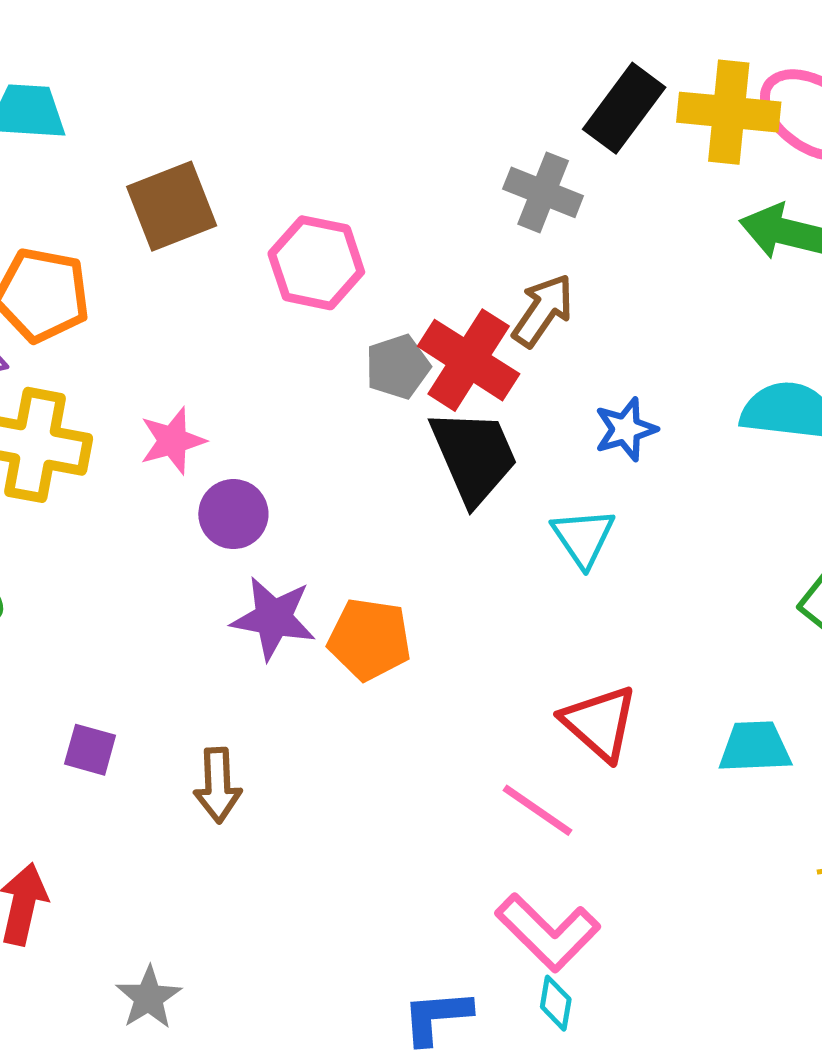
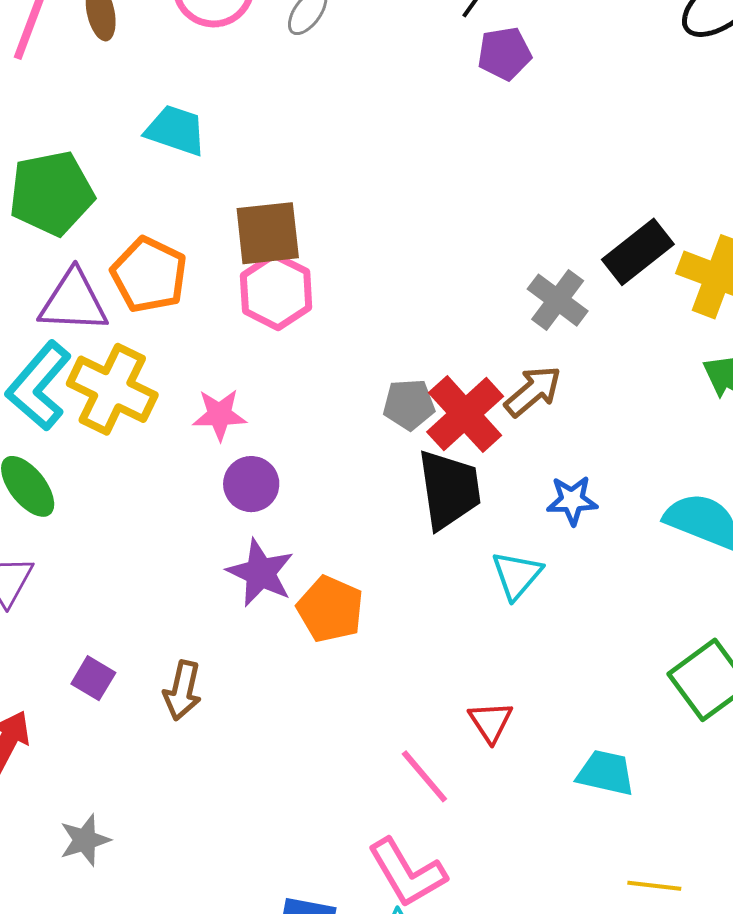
pink hexagon: (316, 263) -> (276, 291), moved
red triangle: (599, 723) -> (491, 722), size x0.7
purple square: (90, 750) -> (93, 678), moved

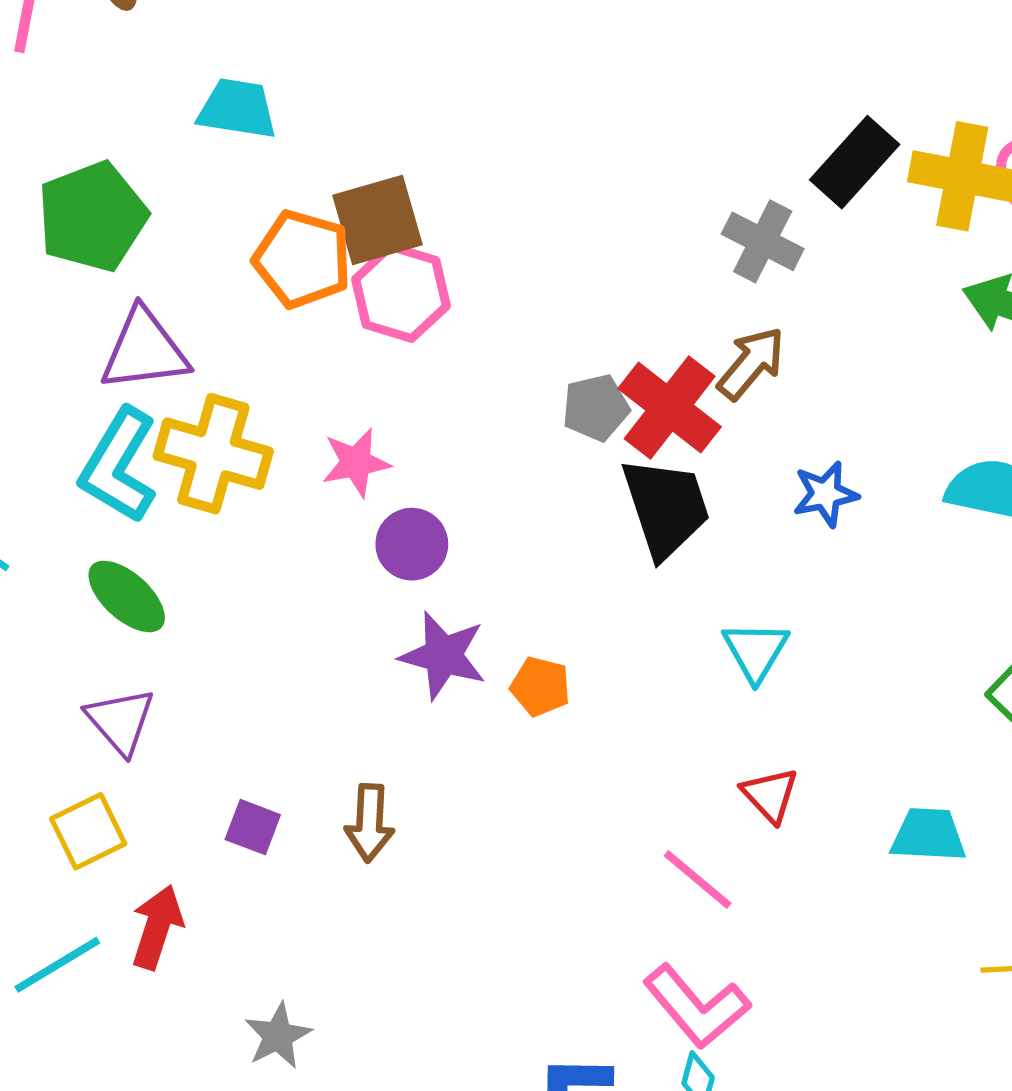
orange pentagon: (149, 275) -> (302, 259), moved
cyan triangle: (517, 575) -> (756, 651), moved
orange pentagon: (330, 609) -> (540, 687), size x0.7

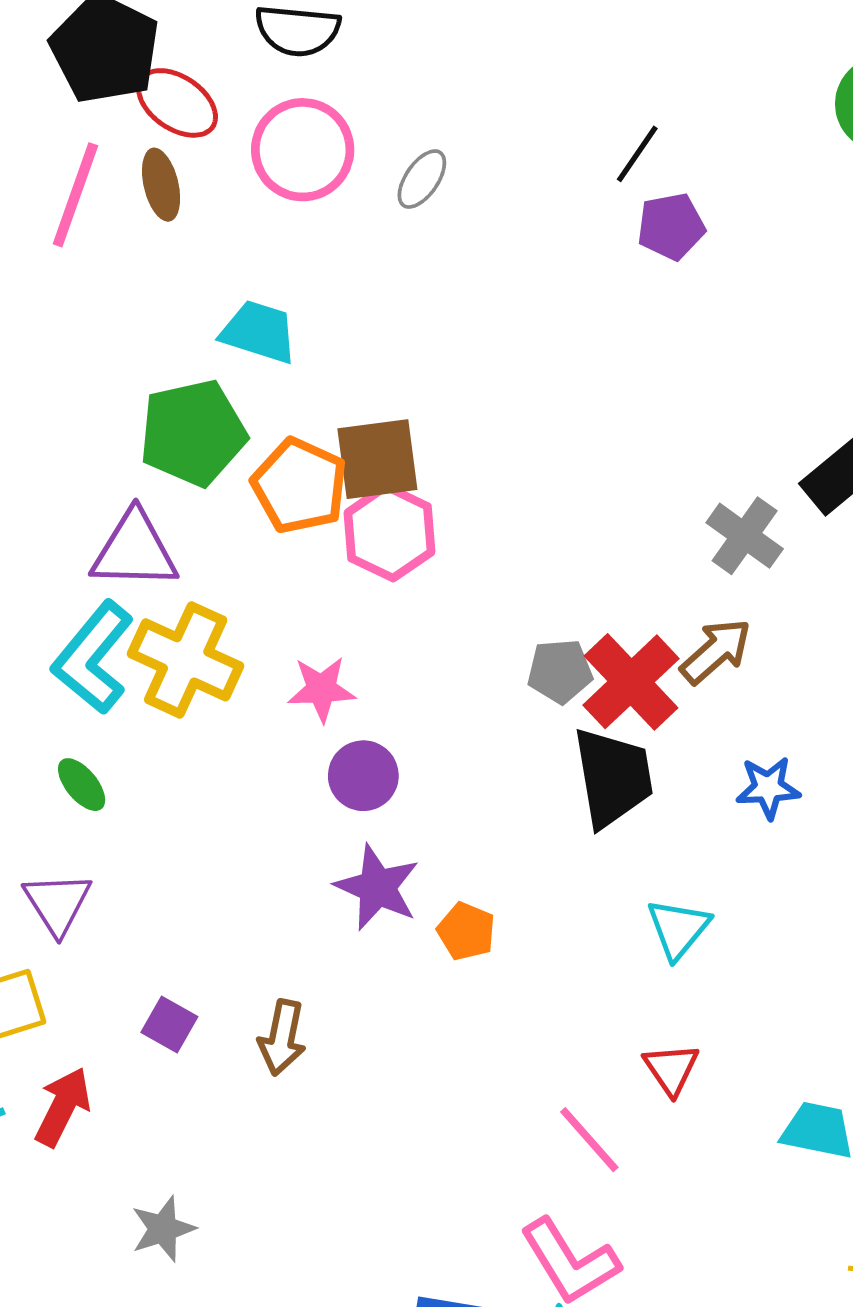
green pentagon: (92, 217) -> (193, 433), moved
green ellipse: (127, 596) -> (82, 785), size x0.7

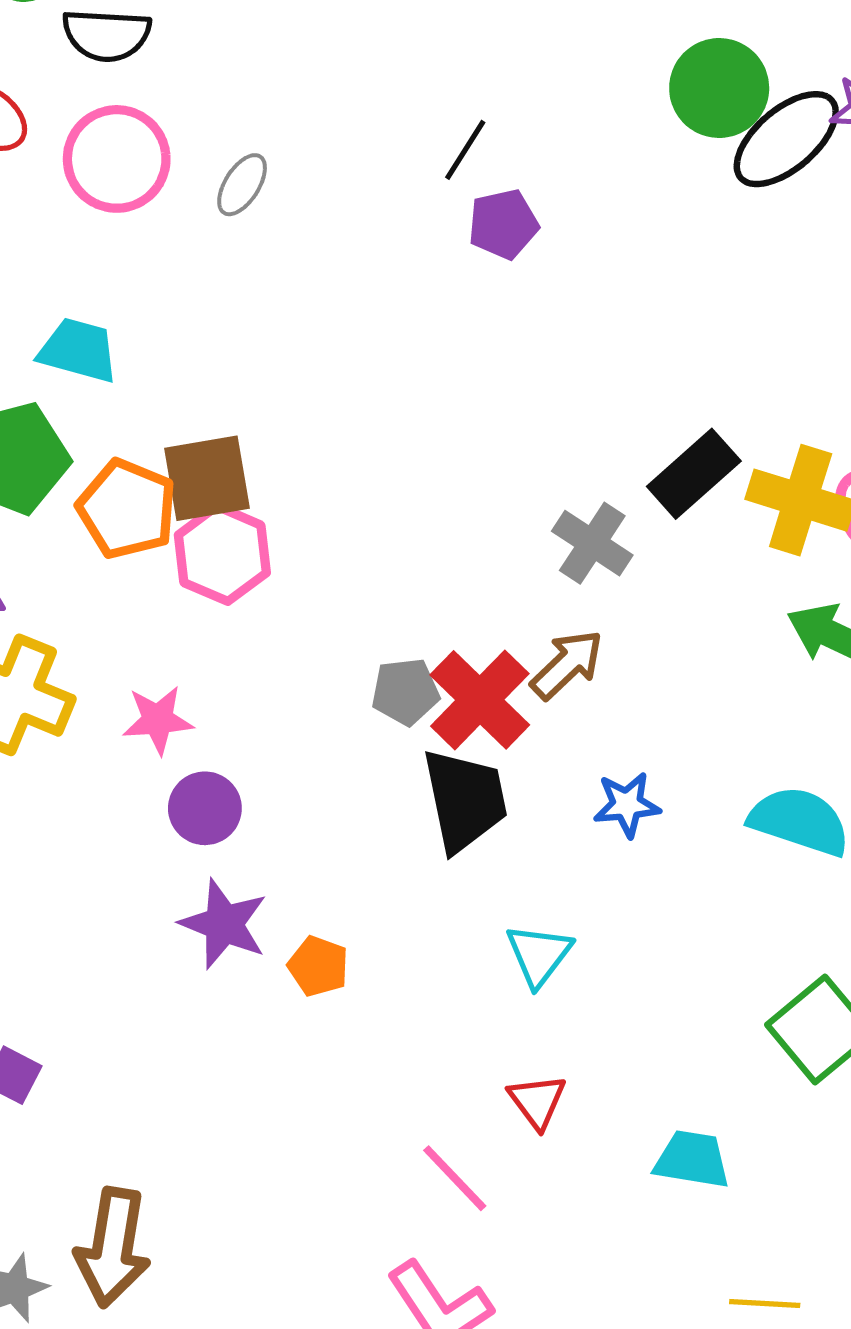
brown arrow: (282, 1038) -> (113, 1247), moved, size x1.5

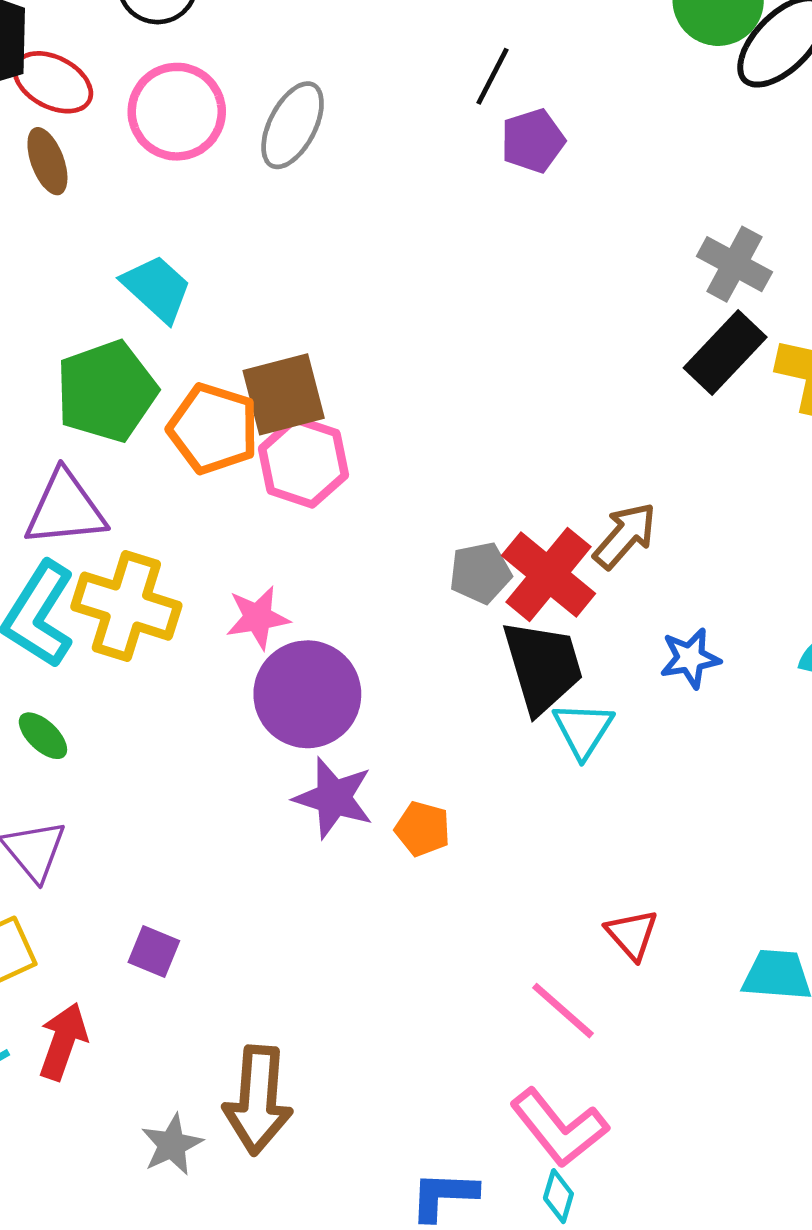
gray ellipse: (242, 185) -> (293, 125), size x1.5
cyan trapezoid: (78, 350) -> (157, 288), turned 32
gray cross: (592, 543) -> (734, 264), moved
purple circle: (205, 808) -> (307, 694), size x1.6
cyan triangle: (539, 955) -> (583, 730), moved

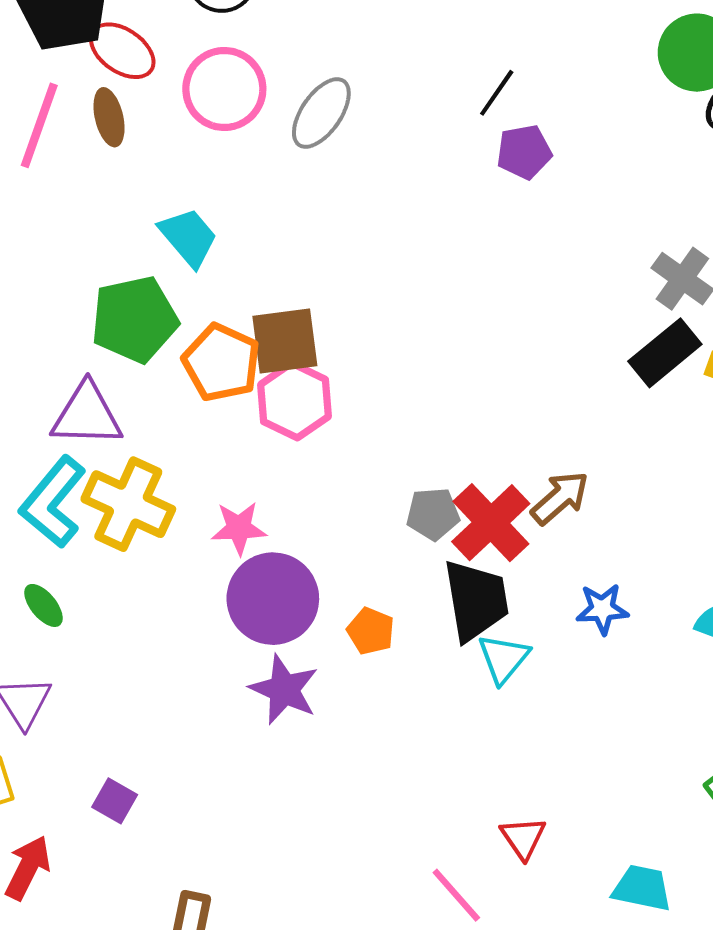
orange pentagon: (423, 829) -> (371, 631), moved

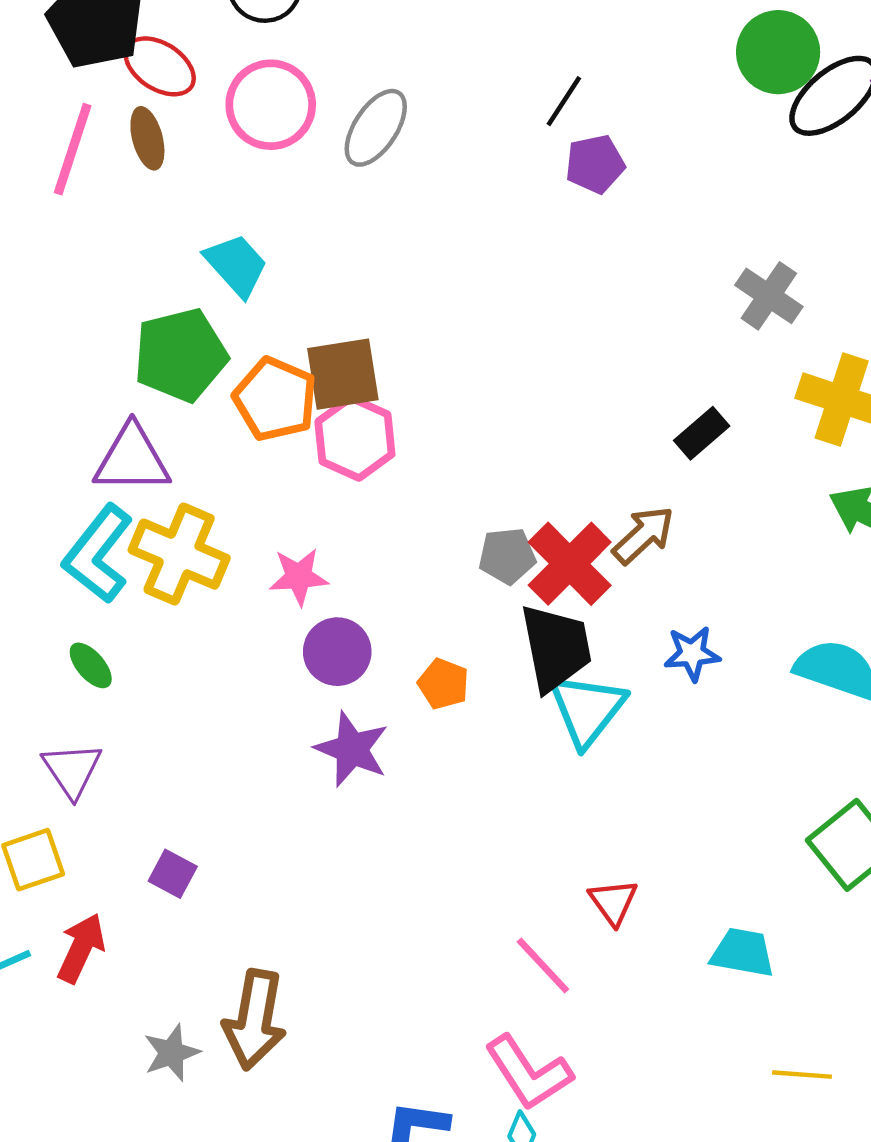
black rectangle: (665, 353) -> (702, 433), moved, size x0.7
purple circle: (273, 599) -> (337, 652), size x0.7
cyan triangle: (504, 658) -> (587, 709), size x1.4

